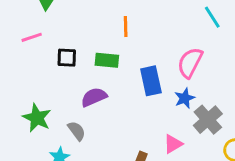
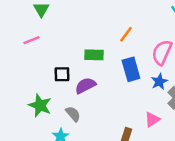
orange line: (126, 27) -> (126, 34), moved, turned 42
black square: (67, 58) -> (62, 74), moved

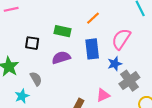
purple semicircle: (85, 86) -> (61, 58), moved

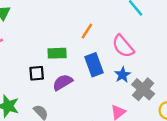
pink semicircle: (121, 39) -> (123, 46), turned -60
black square: (32, 43) -> (37, 73), moved

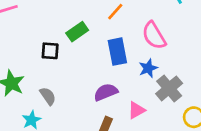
green rectangle: (57, 53) -> (77, 32), turned -42
purple semicircle: (63, 82) -> (106, 92), moved

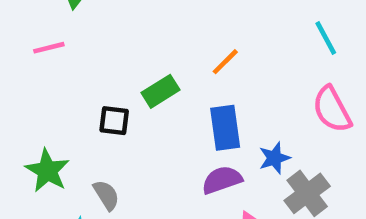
pink semicircle: (154, 36) -> (332, 109), moved
purple semicircle: (106, 92) -> (222, 180), moved

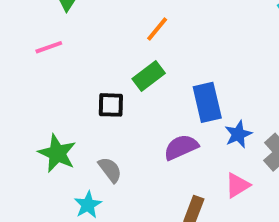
orange line: (225, 62) -> (157, 29), moved
blue star: (274, 158) -> (238, 134), moved
purple semicircle: (222, 180) -> (181, 147), moved

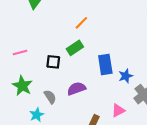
pink line: (49, 47) -> (20, 52), moved
blue star: (238, 134) -> (126, 76), moved
purple semicircle: (181, 147) -> (76, 89), moved

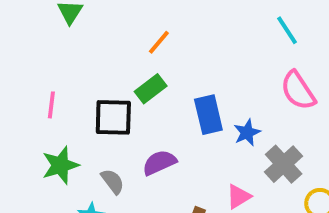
pink line: (20, 52) -> (51, 105), turned -64
black square: (53, 62) -> (113, 117), size x1.5
green star: (22, 86) -> (60, 165), turned 30

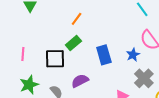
blue star: (247, 133) -> (133, 55), moved

